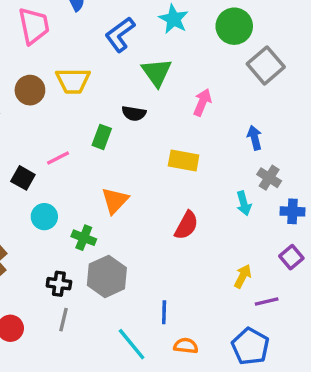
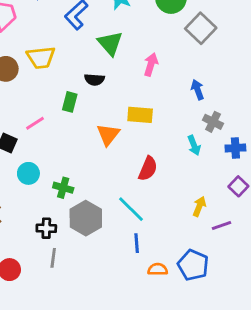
orange triangle: (115, 201) -> (108, 135), moved
cyan line: (132, 344) -> (131, 209), moved
blue pentagon: (250, 346) -> (193, 265), moved

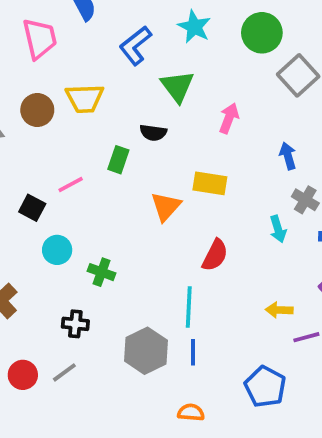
yellow arrow: (199, 206) -> (279, 310), turned -114
cyan line: (131, 209) -> (189, 307), turned 44
gray hexagon: (86, 218) -> (146, 351), moved
gray line: (53, 258) -> (64, 372), moved, turned 42
orange semicircle: (158, 269) -> (191, 412), moved

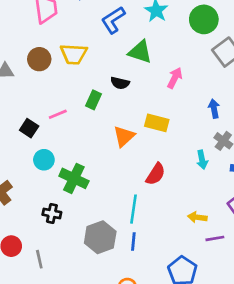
green triangle: (177, 86) -> (140, 52), turned -40
green cross: (102, 272) -> (74, 178), size x1.5
gray line: (64, 372) -> (39, 259), moved, turned -72

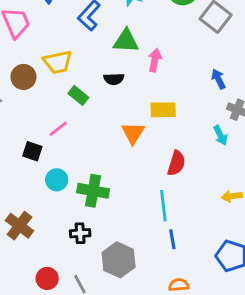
pink arrow: (175, 78) -> (155, 60), moved
green rectangle: (93, 100) -> (78, 95), moved, turned -60
gray hexagon: (100, 237) -> (119, 260), moved

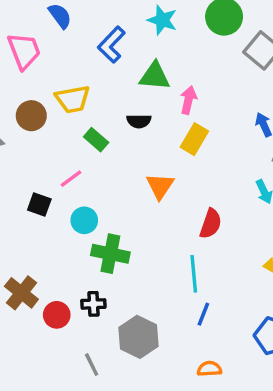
yellow rectangle: (163, 110) -> (194, 139), moved, turned -60
cyan circle: (57, 180) -> (84, 220), moved
blue line: (172, 239) -> (203, 314), turned 30
red circle: (47, 278) -> (57, 315), moved

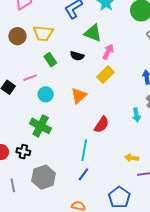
cyan circle: (84, 220) -> (46, 94), moved

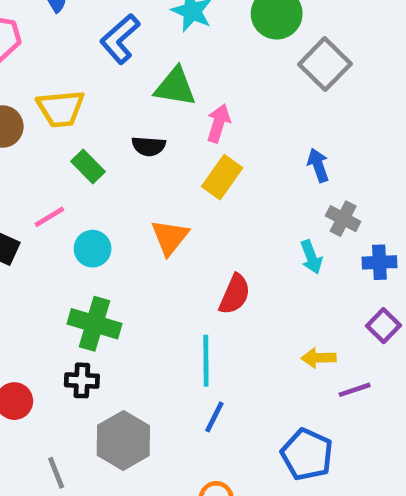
black cross: (23, 152) -> (82, 380), moved

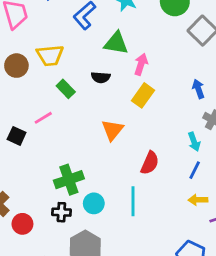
cyan circle: (93, 249) -> (94, 203), moved
green cross: (95, 324) -> (69, 180), turned -36
blue line: (214, 417) -> (195, 170), moved

